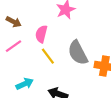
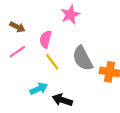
cyan arrow: (25, 84) -> (39, 89), moved

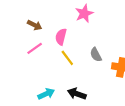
gray semicircle: (83, 58) -> (96, 55), size x0.6
cyan arrow: (39, 89) -> (46, 94), moved

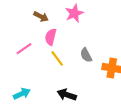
brown arrow: (35, 25) -> (41, 17), moved
cyan arrow: (46, 94) -> (22, 94), moved

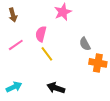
brown arrow: (41, 17) -> (13, 15), moved, turned 48
gray semicircle: (86, 55) -> (85, 44), moved

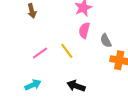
pink semicircle: (41, 34) -> (84, 30), moved
pink line: (16, 45) -> (40, 53), moved

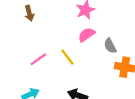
pink semicircle: (84, 30) -> (87, 35), turned 42

